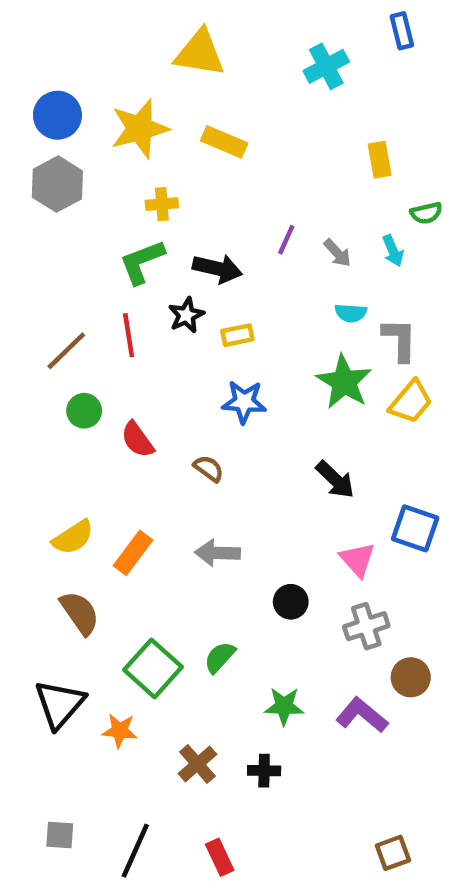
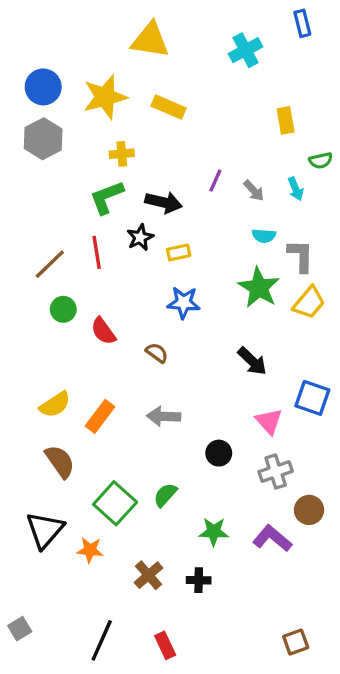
gray square: (60, 835) -> (20, 629), moved, turned -35

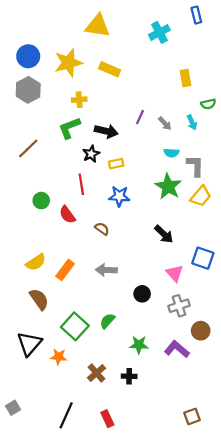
red line: (97, 252) -> (81, 184), moved
brown line: (50, 264) -> (28, 148), moved

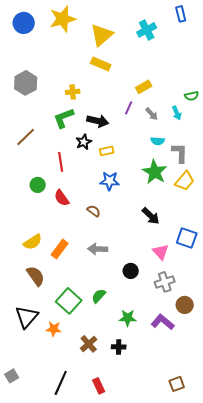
yellow triangle: (98, 26) -> (102, 35), moved, turned -50
blue circle: (28, 56) -> (24, 23), moved
yellow star: (68, 63) -> (63, 19), moved
yellow rectangle: (186, 78) -> (144, 87), moved, turned 70
red line: (81, 184) -> (61, 162), moved

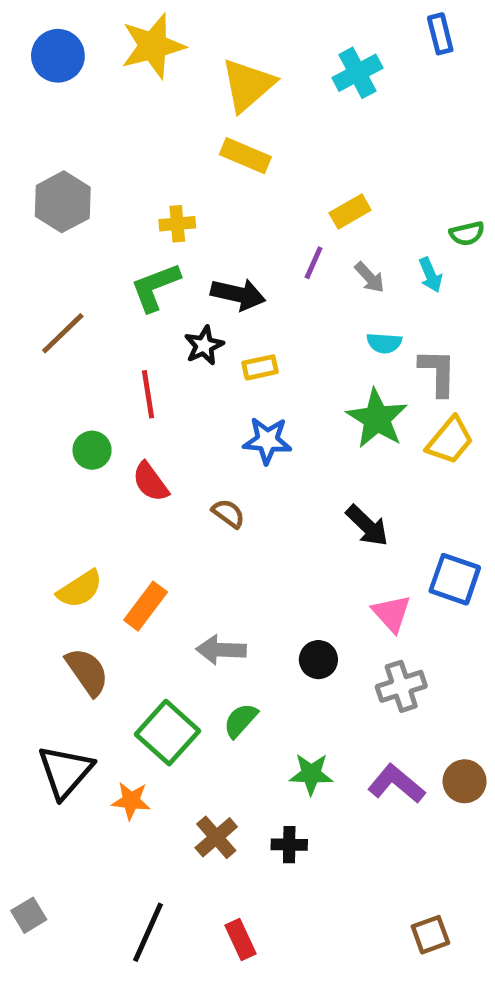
gray arrow: (98, 249) -> (221, 650), moved
brown circle: (185, 305) -> (465, 781), moved

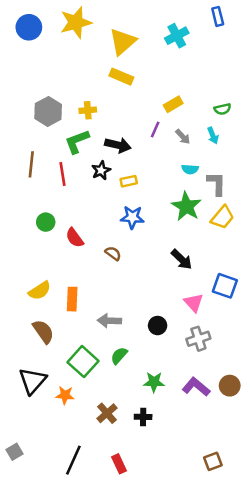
gray hexagon: (63, 202) -> (48, 111), moved
green semicircle: (467, 233) -> (222, 109), moved
brown line: (63, 333) -> (31, 164), turned -40
red line: (148, 394) -> (63, 174), moved
orange rectangle: (146, 606) -> (72, 299), turned -35

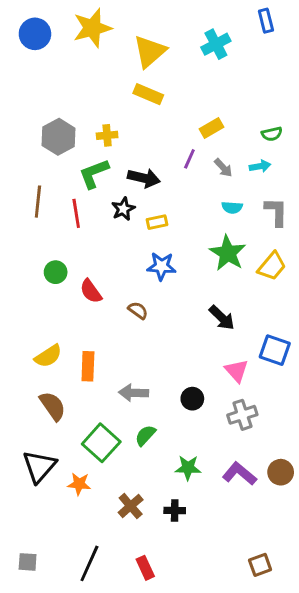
cyan arrow: (213, 135) -> (260, 166), turned -77
gray L-shape: (216, 184) -> (276, 212), moved
gray square: (14, 452) -> (28, 562), moved, turned 35

